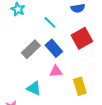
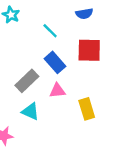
red square: (82, 38) -> (89, 50), turned 30
gray rectangle: (31, 49) -> (27, 81), moved

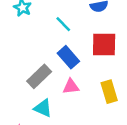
yellow rectangle: (87, 109) -> (109, 92), moved

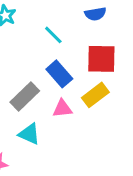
yellow rectangle: (109, 92) -> (95, 95), moved, turned 70

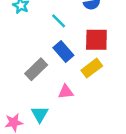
pink triangle: (62, 108) -> (66, 92), moved
cyan triangle: (29, 134) -> (40, 114), moved, turned 36

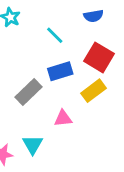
red square: (96, 40) -> (99, 57), turned 30
blue rectangle: (63, 52) -> (60, 71), turned -66

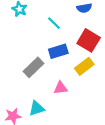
cyan triangle: (33, 145) -> (37, 108), turned 42

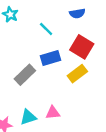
pink triangle: (60, 88) -> (53, 113), moved

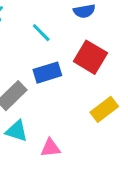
yellow rectangle: (77, 74) -> (104, 109), moved
cyan triangle: (28, 117) -> (17, 131), moved, turned 36

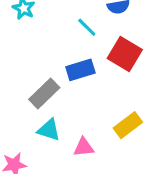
cyan line: (41, 33) -> (87, 27), moved
yellow rectangle: (104, 109) -> (128, 125), moved

